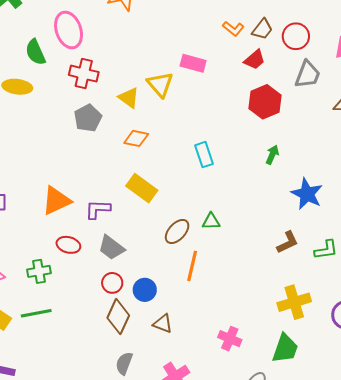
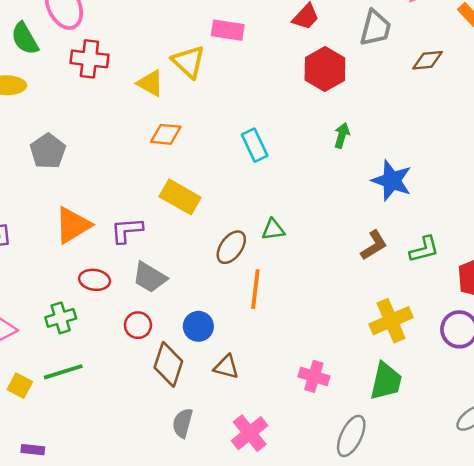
gray pentagon: (88, 118) -> (48, 151), moved
red circle: (112, 283) -> (138, 325), moved

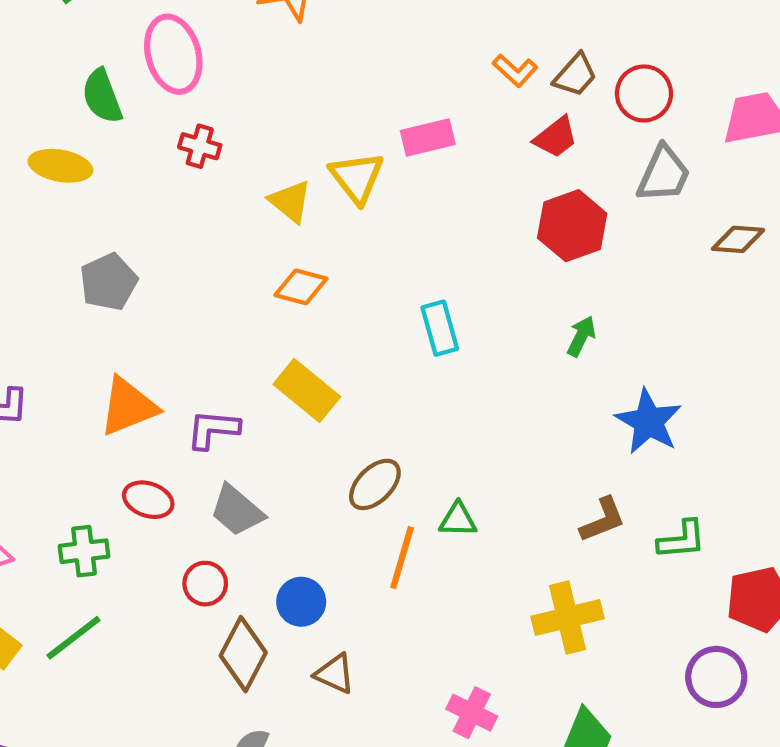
pink rectangle: (228, 30) -> (428, 137), turned -32
red cross: (89, 59) -> (200, 146), size x0.7
green triangle: (273, 230) -> (458, 520), moved
yellow cross: (391, 321) -> (568, 617), moved
green line: (63, 372) -> (73, 638), turned -30

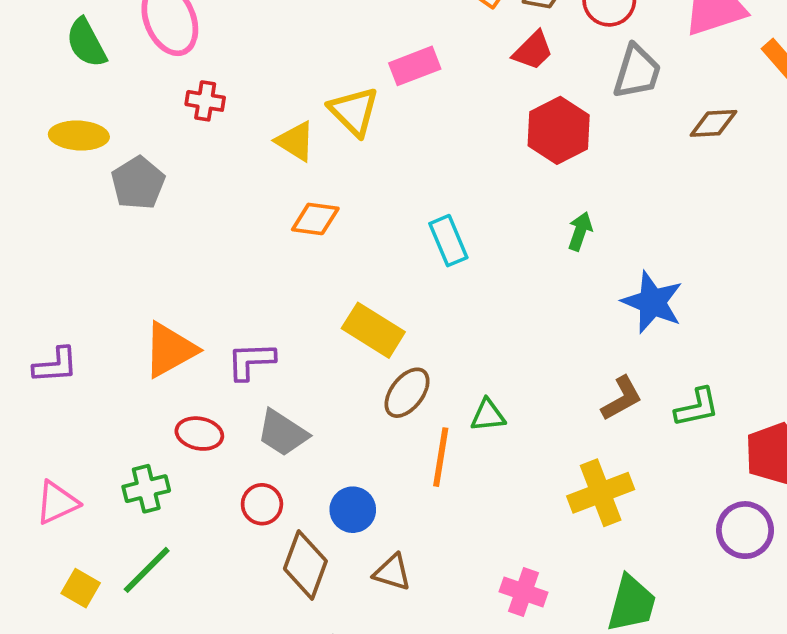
green semicircle: (102, 96) -> (86, 43), moved
gray pentagon: (109, 282) -> (138, 183), moved
yellow rectangle: (307, 391) -> (373, 330), moved

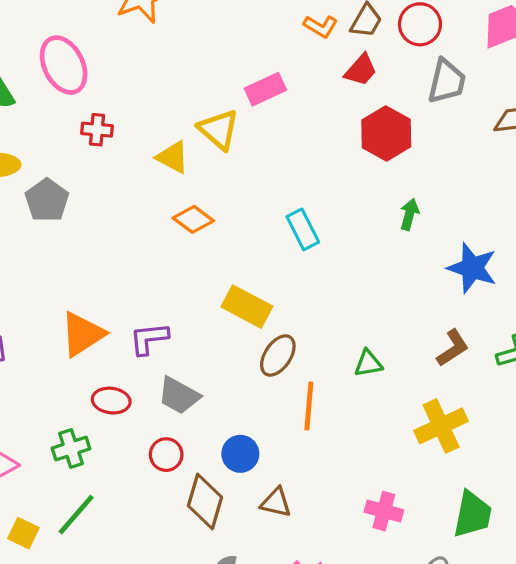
orange diamond: (315, 219) -> (193, 219), turned 33
green triangle: (488, 415) -> (368, 363), moved

